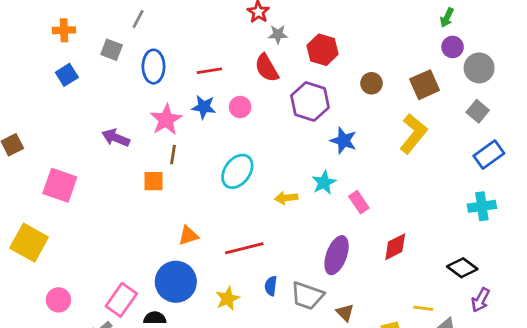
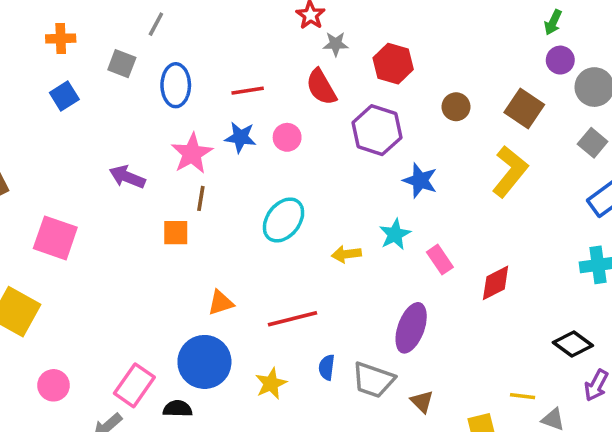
brown square: (425, 85) -> (524, 109), turned -32
red diamond: (395, 247) -> (496, 283), moved

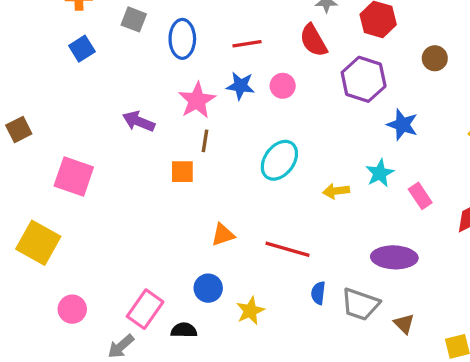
red line: (293, 319) -> (288, 249), turned 30
purple ellipse: (411, 328) -> (394, 257), turned 72
blue circle: (204, 362) -> (208, 288), size x0.6
yellow star: (271, 384) -> (250, 311), moved

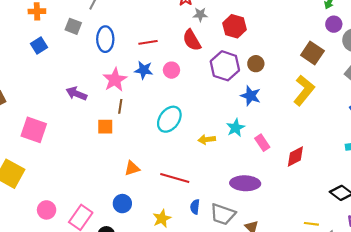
brown circle: (435, 58) -> (256, 64), moved
pink circle: (72, 309) -> (47, 210), moved
yellow star: (250, 311) -> (162, 218), moved

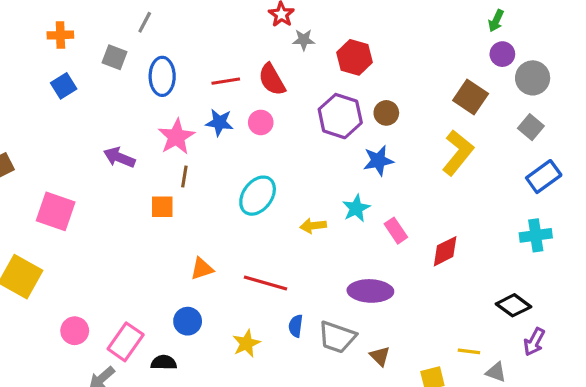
red semicircle: (192, 40) -> (272, 80), moved
blue star: (251, 96) -> (378, 161), turned -30

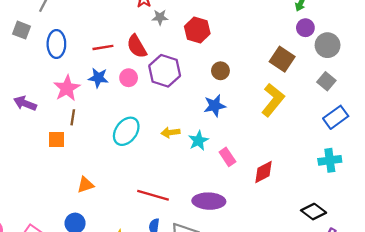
purple hexagon: (340, 116) -> (165, 71), moved
yellow arrow: (313, 226) -> (170, 132), moved
red line: (265, 283) -> (153, 195), moved

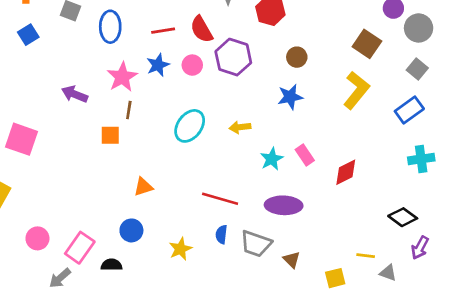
blue star: (98, 78) -> (158, 65), turned -30
blue rectangle: (336, 117) -> (409, 110), moved
cyan star: (198, 141) -> (272, 159), moved

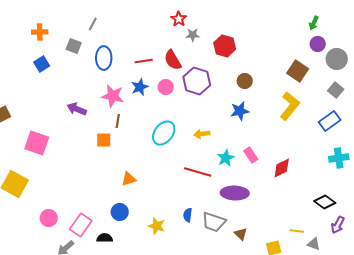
pink star: (122, 77) -> (113, 96), turned -30
red line: (220, 199) -> (198, 172), moved
yellow star: (180, 249) -> (157, 226), turned -30

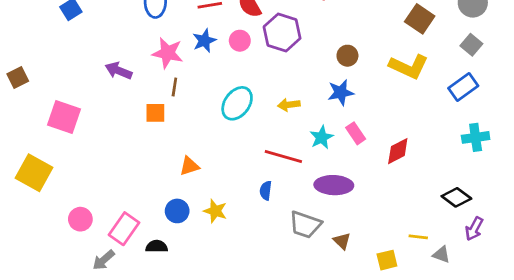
brown circle: (245, 81) -> (347, 56), moved
yellow L-shape: (290, 106) -> (409, 67), turned 76
blue star: (240, 111) -> (341, 92), moved
blue semicircle: (188, 215) -> (266, 191), moved
yellow star: (157, 226) -> (215, 211), moved

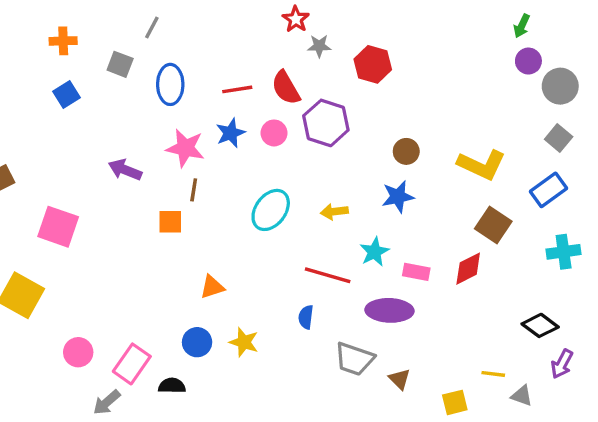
brown square: (420, 19) -> (493, 225), moved
pink rectangle: (356, 133) -> (416, 272), moved, turned -45

